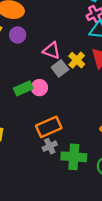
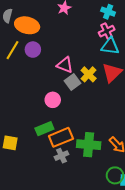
green rectangle: (23, 88) -> (44, 129), moved
green cross: (74, 157) -> (89, 145), moved

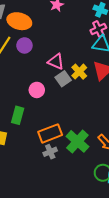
pink circle: (53, 100) -> (37, 90), moved
green rectangle: (44, 129) -> (18, 115), moved, turned -54
green cross: (89, 145) -> (77, 141), turned 35

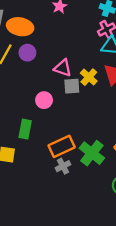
gray square: (63, 79) -> (72, 86), turned 35

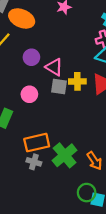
purple circle: (27, 53) -> (31, 57), moved
yellow cross: (89, 77) -> (77, 81), turned 35
gray cross: (63, 166) -> (34, 162), turned 32

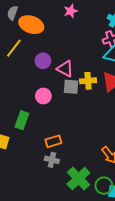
orange rectangle: (37, 143) -> (53, 141), size x0.7
green cross: (65, 155) -> (78, 178), moved

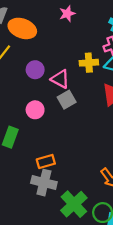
yellow cross: (88, 81) -> (89, 63), moved
gray square: (71, 87) -> (67, 100), turned -35
gray cross: (52, 160) -> (44, 183), size x1.5

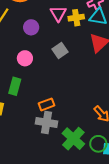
pink triangle: (60, 79) -> (58, 14), moved, turned 36
pink circle: (35, 110) -> (25, 58), moved

